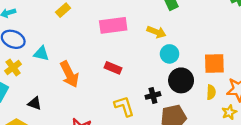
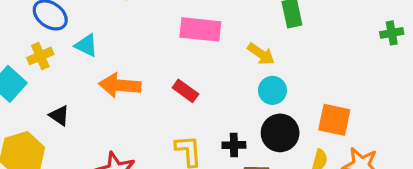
orange arrow: (69, 74) -> (120, 85), turned 108

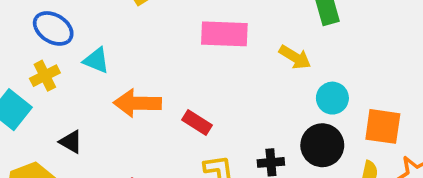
cyan circle: (272, 90) -> (332, 98), moved
red rectangle: (185, 91) -> (197, 123), moved

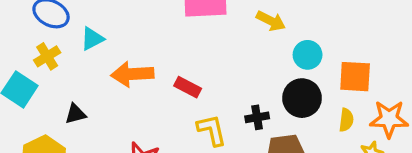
cyan triangle: (96, 60) -> (92, 39), turned -45
black triangle: (71, 142) -> (75, 114), turned -40

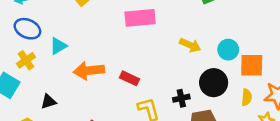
yellow arrow: (271, 21) -> (190, 45), moved
cyan circle: (308, 55) -> (228, 50), moved

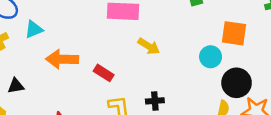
yellow arrow: (190, 45) -> (149, 46), moved
orange square: (252, 65) -> (234, 33), moved
black circle: (214, 83) -> (237, 83), moved

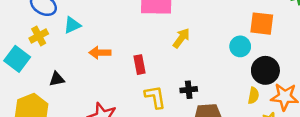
yellow arrow: (149, 46) -> (181, 38), turned -84
orange arrow: (62, 59) -> (100, 53), size x0.7
red rectangle: (104, 73) -> (139, 65), turned 48

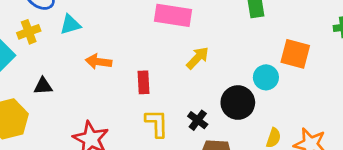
black circle: (265, 70) -> (238, 103), moved
black cross: (189, 90) -> (198, 120), turned 35

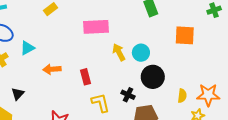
yellow arrow: (198, 58) -> (119, 52), turned -60
cyan circle: (266, 77) -> (141, 53), moved
black triangle: (43, 86) -> (18, 94), turned -32

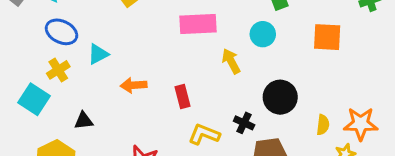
cyan circle: (141, 53) -> (263, 34), moved
black triangle: (18, 94) -> (84, 121), turned 40
yellow L-shape: (101, 103) -> (204, 134), turned -55

